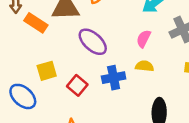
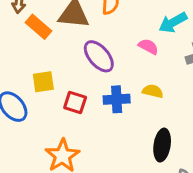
pink semicircle: (144, 39) -> (148, 47), moved, turned 84
red square: (77, 85) -> (75, 103), turned -30

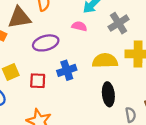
purple ellipse: (99, 56) -> (46, 43), turned -50
yellow semicircle: (153, 91) -> (105, 61), moved, size x1.6

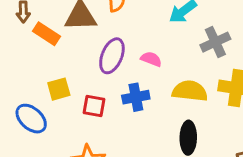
pink semicircle: (79, 26) -> (151, 59), moved
purple ellipse: (46, 43) -> (112, 56), turned -60

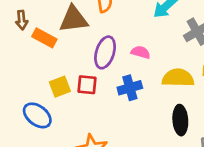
red square: (94, 106) -> (87, 85), moved

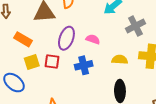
orange rectangle: (44, 38) -> (23, 39), moved
yellow semicircle: (178, 78) -> (120, 60), size x0.7

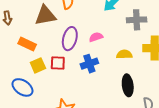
gray cross: (135, 26) -> (137, 20), turned 30
pink semicircle: (93, 39) -> (96, 37), turned -32

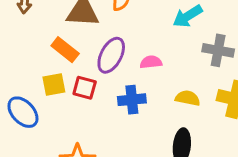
orange rectangle: (27, 44) -> (65, 50), moved

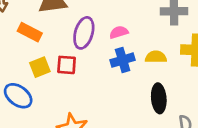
orange rectangle: (65, 50) -> (30, 32), moved
blue cross: (132, 100) -> (123, 60), moved

